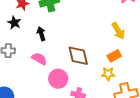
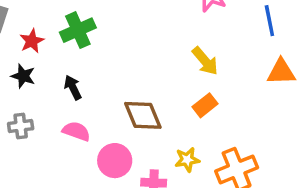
yellow star: (108, 74) -> (187, 160), moved

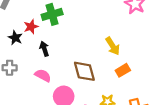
red star: (32, 41) -> (31, 27), moved
yellow arrow: (205, 61) -> (113, 46), moved

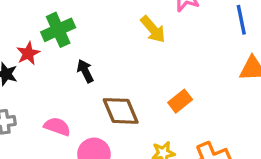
yellow arrow: (113, 46) -> (153, 29), moved
black arrow: (44, 49) -> (85, 71), moved

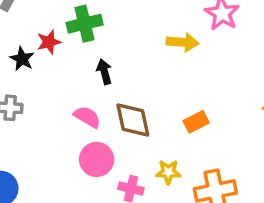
yellow arrow: (153, 29) -> (183, 42), turned -56
pink semicircle: (57, 127) -> (87, 117), moved

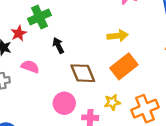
yellow arrow: (183, 42) -> (118, 36), moved
pink semicircle: (87, 117) -> (30, 67), moved
orange rectangle: (196, 122) -> (124, 66), size x1.6

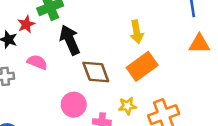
yellow arrow: (118, 36) -> (137, 32), turned 84
black arrow: (58, 46) -> (70, 40), size x1.6

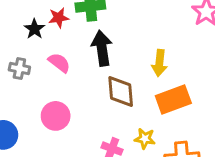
yellow arrow: (137, 32) -> (159, 63), moved
pink circle: (74, 105) -> (56, 116), moved

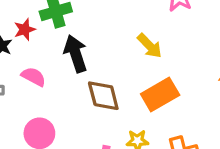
yellow arrow: (159, 63) -> (150, 46), moved, turned -40

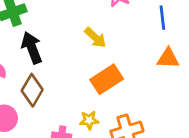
brown diamond: (103, 96) -> (32, 90), moved, turned 48

